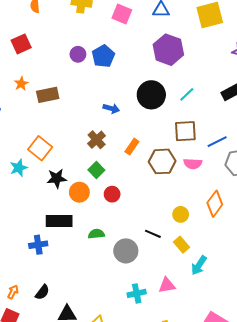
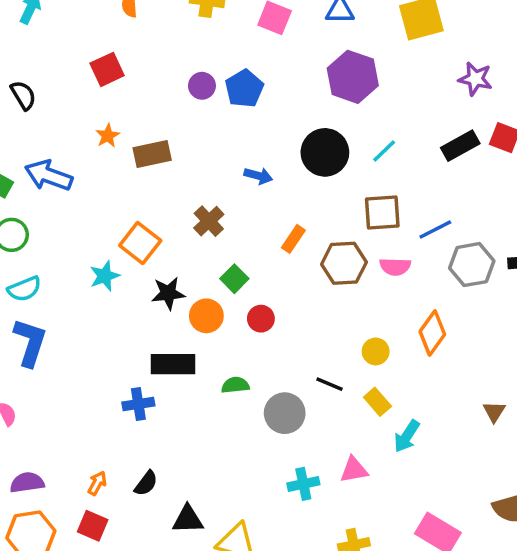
brown cross: (97, 140) -> (209, 221), moved

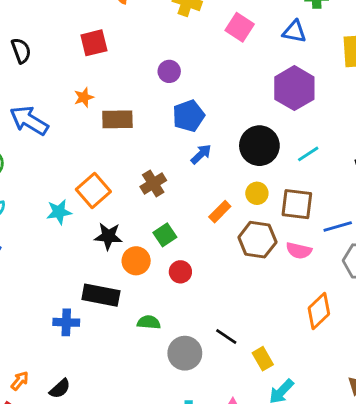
blue pentagon: (244, 89) -> (189, 116), moved
blue arrow: (258, 176) -> (201, 154), turned -70
yellow circle: (376, 351) -> (257, 193), moved

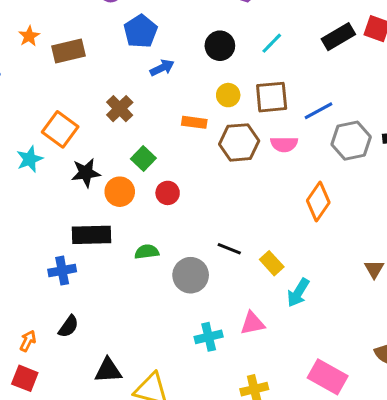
black circle: (259, 146) -> (220, 46), size x0.7
blue arrow: (201, 154) -> (162, 68), turned 30
orange rectangle: (220, 212) -> (194, 122), turned 65
black semicircle: (60, 389) -> (68, 326), moved

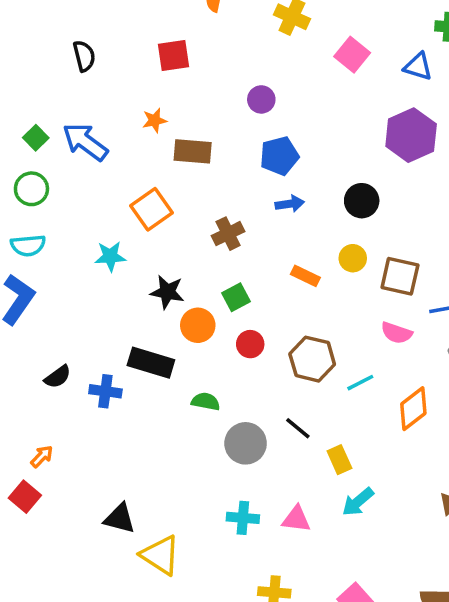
cyan line: (272, 43) -> (360, 383), moved
orange square: (60, 129) -> (151, 209), moved
brown hexagon: (239, 142) -> (312, 359), moved
black semicircle: (68, 326) -> (58, 377), moved

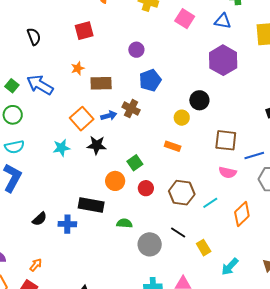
blue arrow: (290, 204) -> (109, 116), moved
brown cross: (228, 234) -> (131, 109), moved, turned -30
yellow circle: (353, 258) -> (182, 118), moved
black star: (167, 292) -> (97, 145), moved
cyan arrow: (358, 502) -> (230, 267), moved

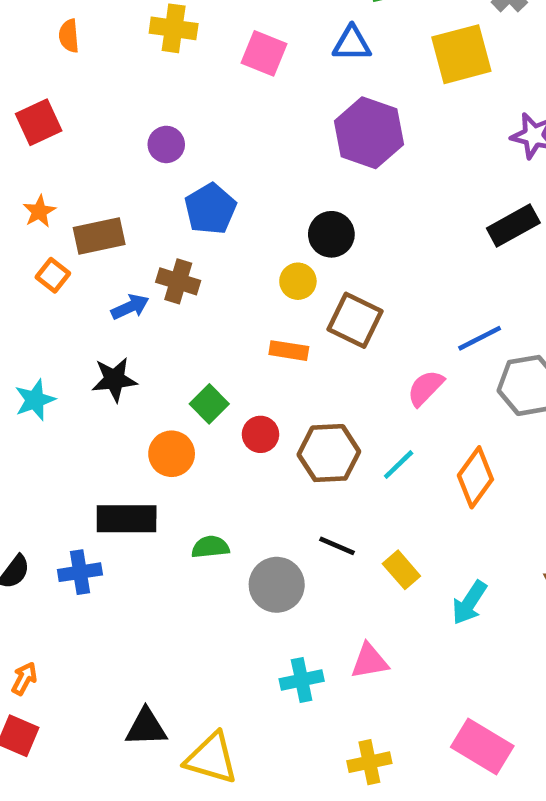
orange square: (82, 119) -> (53, 275), moved, size x0.6
brown square: (226, 140) -> (355, 320), moved, turned 30
pink semicircle: (228, 172) -> (425, 388), turned 132
red circle: (146, 188) -> (260, 434), moved

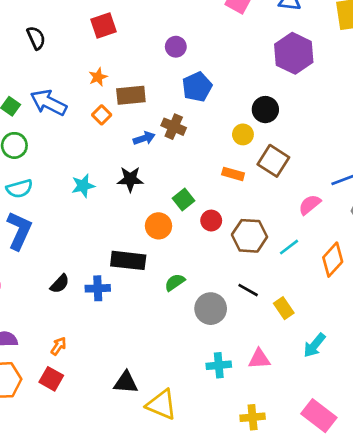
green semicircle: (210, 547) -> (175, 282), turned -35
cyan arrow: (469, 603) -> (314, 345), moved

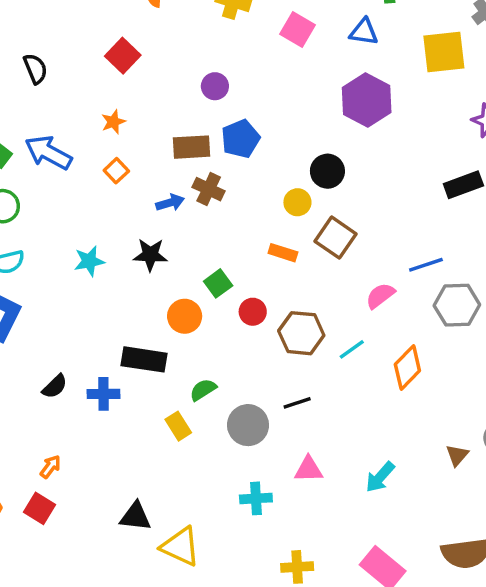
red square: (104, 25) -> (123, 56), turned -30
brown rectangle: (131, 95) -> (192, 147), moved
black line: (248, 290) -> (297, 403), turned -50
yellow rectangle: (284, 308) -> (178, 426), moved
pink triangle: (259, 359) -> (309, 469), moved

